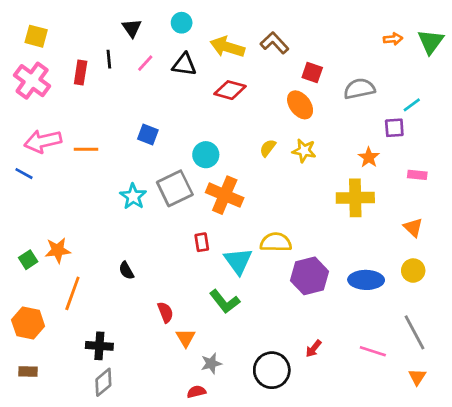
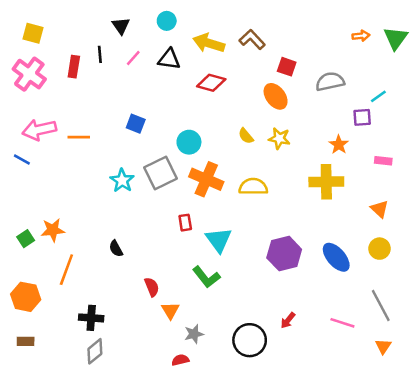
yellow semicircle: (268, 148) -> (246, 136), turned -77
yellow semicircle: (276, 242) -> (253, 187), moved
blue ellipse: (366, 280) -> (336, 257), turned 48

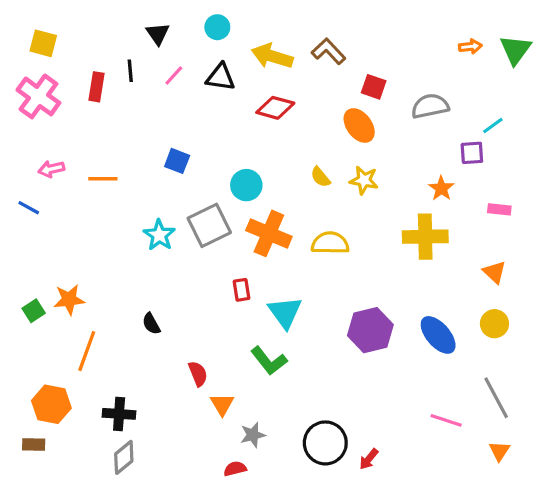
pink arrow: (39, 130) -> (51, 169), size x0.6
orange hexagon: (26, 297) -> (51, 404), moved
red arrow: (288, 320) -> (369, 459), moved

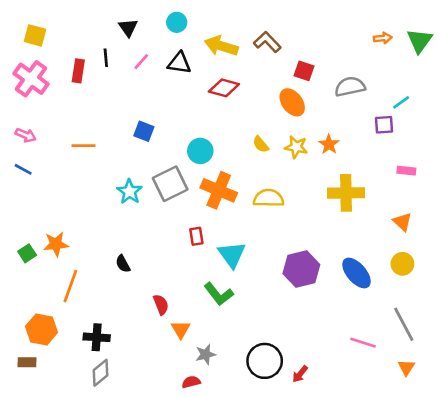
pink arrow: (51, 169) -> (26, 135), moved, turned -144
orange star: (441, 188) -> (329, 144), moved

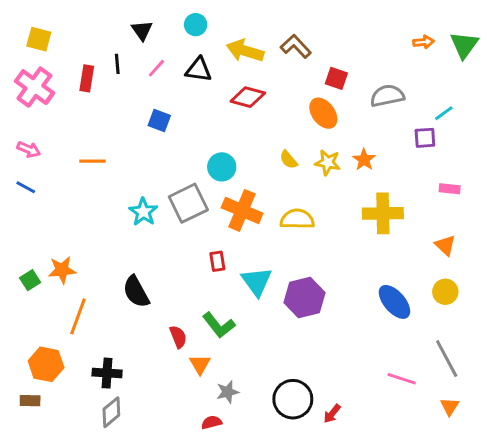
blue square: (144, 131) -> (159, 120), moved
black semicircle: (123, 264) -> (136, 292), size x1.6
purple hexagon: (301, 269) -> (304, 298), moved
green L-shape: (219, 294) -> (219, 325), moved

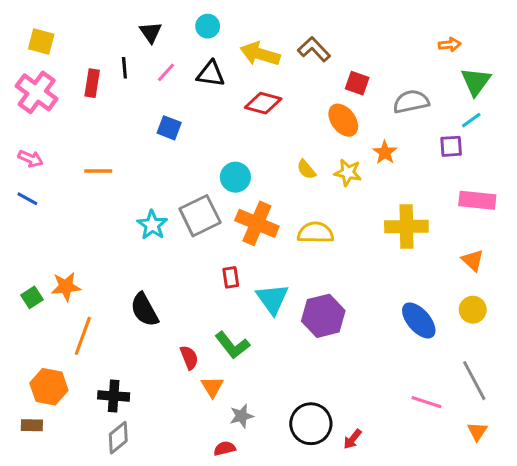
green triangle: (464, 45) -> (476, 82), moved
orange star: (364, 160) -> (385, 152), moved
pink rectangle: (450, 189) -> (477, 200), size x1.6

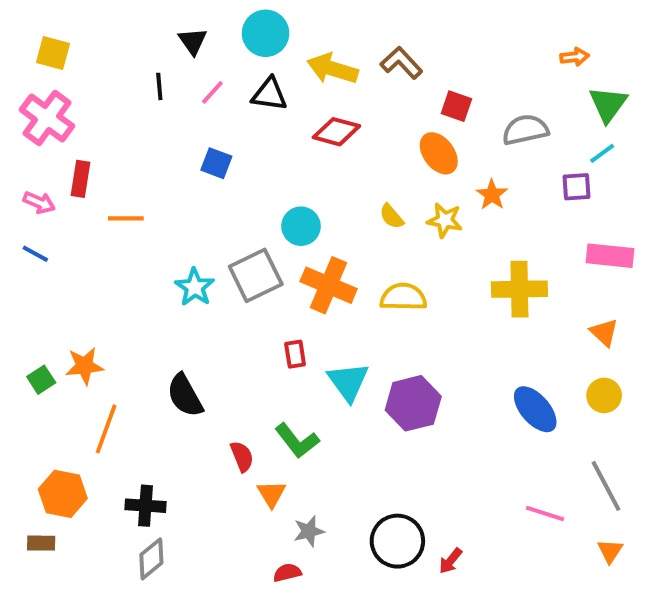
cyan circle: (208, 26) -> (266, 33), size x1.5
red rectangle: (92, 83) -> (81, 179), moved

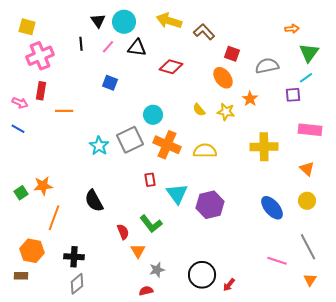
cyan circle: (266, 33) -> (124, 22), moved
yellow arrow: (332, 69) -> (169, 21), moved
pink cross: (47, 118) -> (40, 56), moved, turned 32

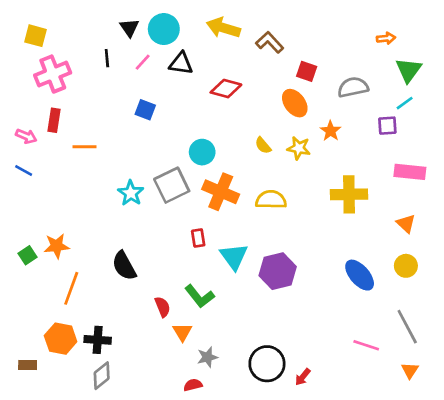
orange hexagon: (32, 251) -> (61, 339), moved

